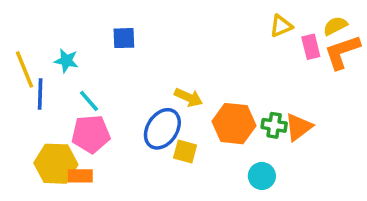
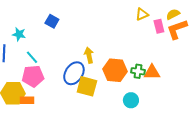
blue square: (124, 38) -> (52, 21), turned 32
yellow arrow: (189, 97) -> (89, 55), turned -126
orange triangle: (299, 127) -> (152, 72), turned 36
yellow square: (185, 152) -> (87, 86), size x1.5

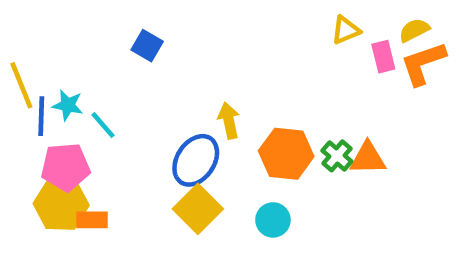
cyan star: (19, 34) -> (68, 105), moved
green cross: (138, 71) -> (337, 156), turned 32
pink pentagon: (33, 76) -> (66, 167), moved
yellow square: (87, 86) -> (198, 209), moved, turned 30
cyan circle: (131, 100) -> (273, 220), moved

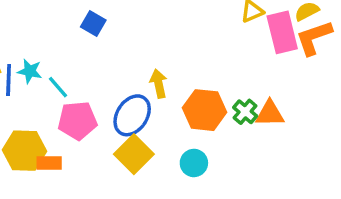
pink rectangle: (383, 57) -> (282, 32), size x1.6
pink pentagon: (66, 167) -> (77, 121), moved

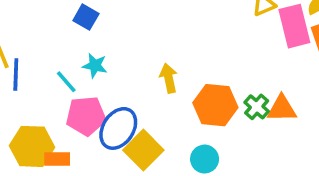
blue square: (93, 24) -> (86, 17), moved
cyan star: (30, 71) -> (95, 66), moved
blue ellipse: (132, 115) -> (118, 128), moved

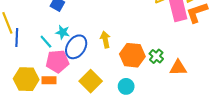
orange triangle: (282, 109) -> (178, 68), moved
blue ellipse: (118, 128) -> (76, 47), moved
orange rectangle: (57, 159) -> (49, 80), moved

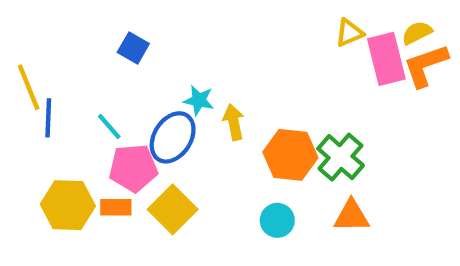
cyan star: (63, 32) -> (199, 100), moved
green cross: (156, 56) -> (341, 157), size x1.5
orange triangle: (178, 68) -> (351, 216), moved
yellow square: (91, 81) -> (173, 209), moved

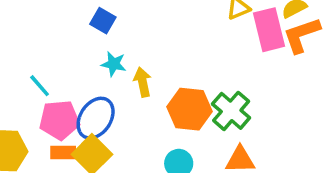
blue square: (133, 48) -> (103, 21), moved
blue ellipse: (173, 137) -> (96, 118), moved
orange rectangle: (116, 207) -> (63, 152), moved

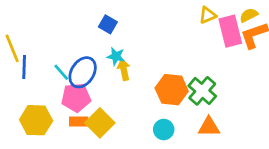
yellow arrow: (143, 82) -> (124, 70), moved
blue ellipse: (96, 118) -> (83, 72), moved

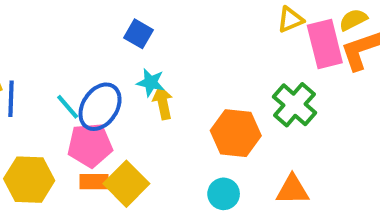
green cross: (202, 91) -> (294, 105), moved

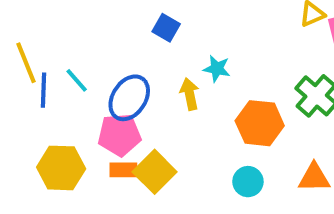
cyan star: (151, 82) -> (217, 69), moved
cyan line: (68, 107) -> (77, 80), moved

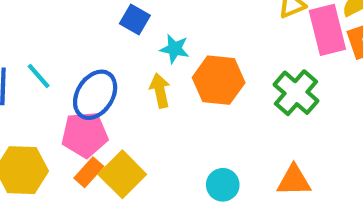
cyan star: (217, 69) -> (175, 49), moved
orange hexagon: (260, 123) -> (219, 80), moved
orange rectangle: (123, 170) -> (89, 172), turned -48

